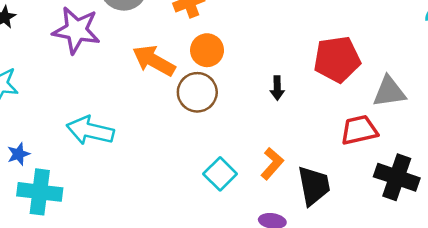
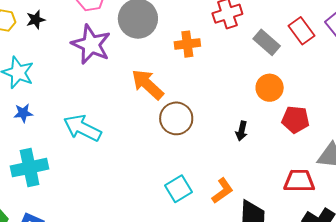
orange circle: (207, 50) -> (270, 88), moved
red pentagon: (337, 59) -> (295, 120), size x0.7
blue star: (18, 154) -> (23, 113), moved
cyan cross: (40, 192) -> (30, 168), turned -33

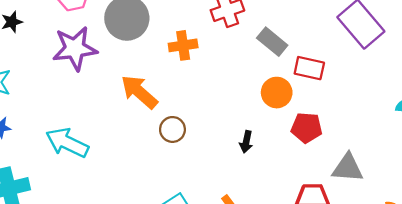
red rectangle: (301, 31) -> (309, 68), moved, turned -40
purple star: (91, 44) -> (75, 48), turned -30
brown circle: (176, 118) -> (172, 129), size x0.7

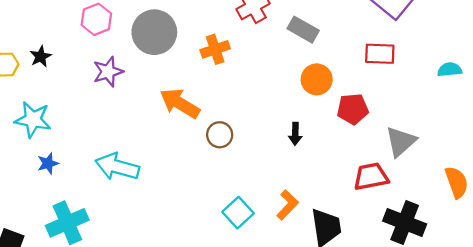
purple star: (75, 48) -> (108, 72), size x0.7
red rectangle: (309, 68) -> (380, 54), moved
gray triangle: (348, 168) -> (401, 142), turned -36

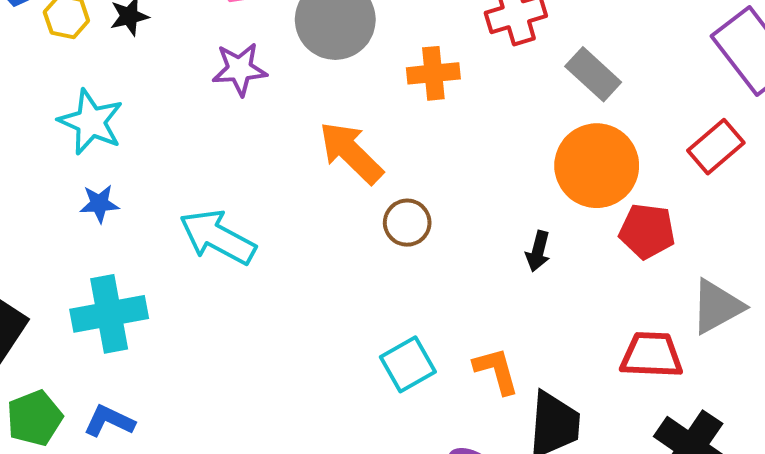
red rectangle: (380, 54) -> (716, 147), turned -56
orange circle: (317, 79) -> (597, 166), size x1.5
orange L-shape: (287, 205) -> (496, 371), turned -72

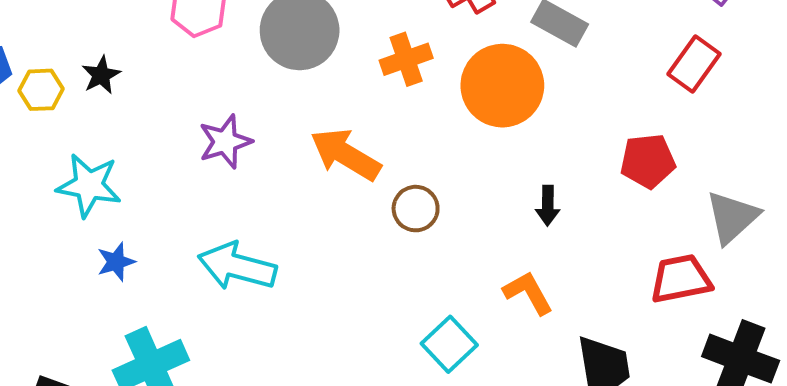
purple star: (240, 69) -> (225, 142), moved
orange circle: (597, 166) -> (502, 86), moved
orange L-shape: (496, 371) -> (528, 293), moved

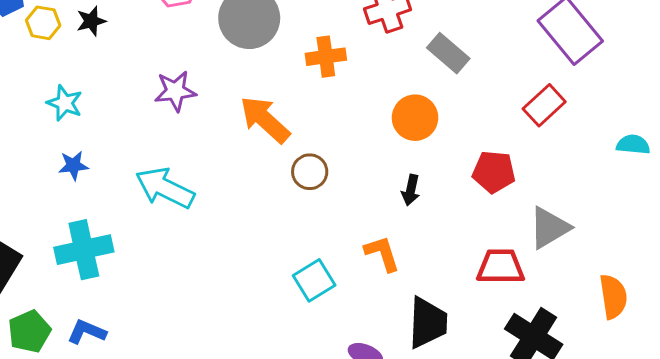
orange circle: (502, 86) -> (415, 118), moved, size x0.7
cyan star: (89, 185) -> (65, 103), size x0.7

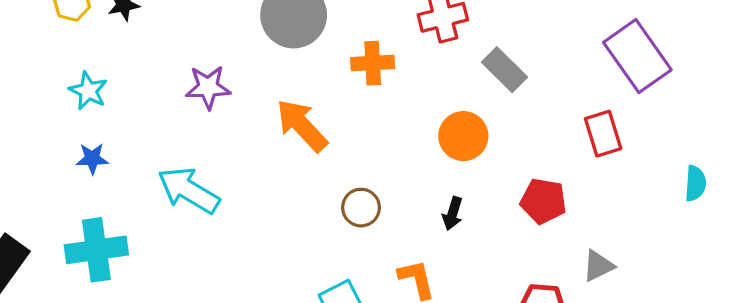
red rectangle: (544, 105) -> (603, 134), turned -69
cyan semicircle: (633, 145) -> (695, 183), turned 84
brown circle: (310, 172) -> (361, 208), moved
gray triangle: (549, 228) -> (598, 266), size x0.7

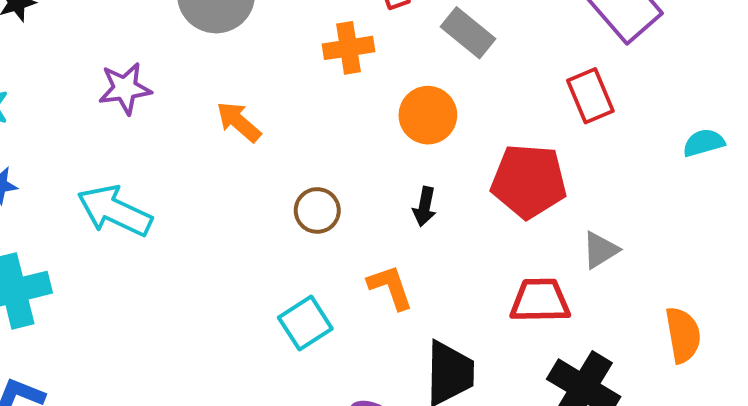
orange cross: (373, 63) -> (349, 48), moved
orange arrow: (302, 125) -> (239, 122), size x0.7
cyan semicircle: (695, 183) -> (704, 143), turned -104
red pentagon: (543, 201) -> (529, 181), size x1.4

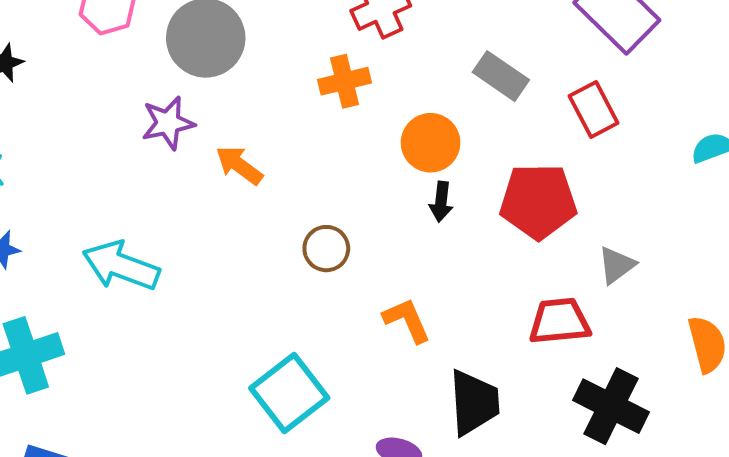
gray rectangle: (468, 33) -> (501, 76), moved
purple star: (125, 88) -> (168, 123), moved
black arrow: (425, 207) -> (441, 202), moved
cyan square: (305, 323) -> (289, 393), moved, size x1.4

